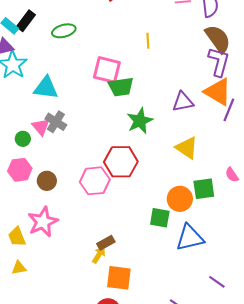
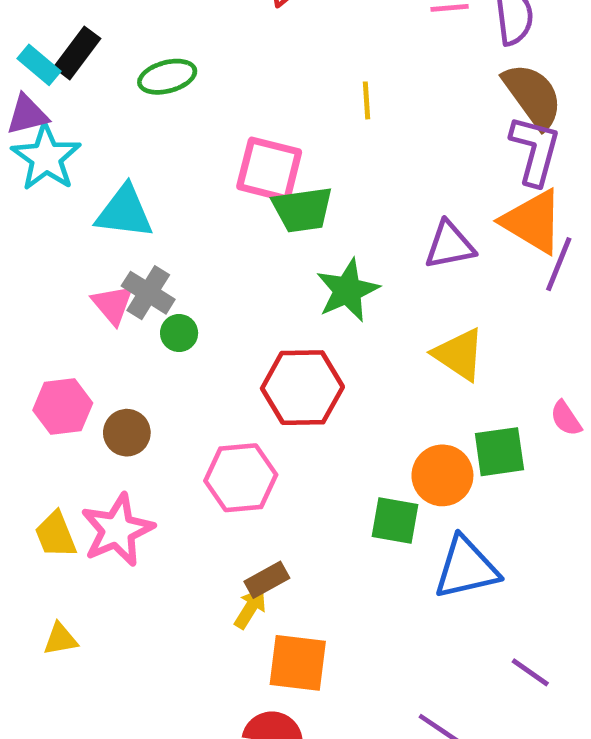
green circle: (23, 139) -> (179, 333), moved
pink hexagon: (95, 181) -> (241, 478), moved
yellow trapezoid: (17, 237) -> (56, 535), moved

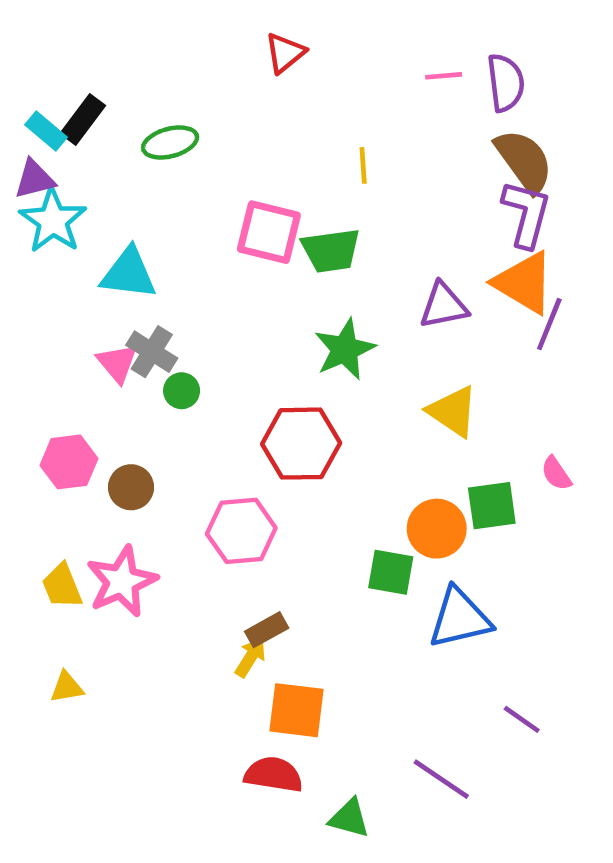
green trapezoid: (302, 210) -> (331, 251), moved

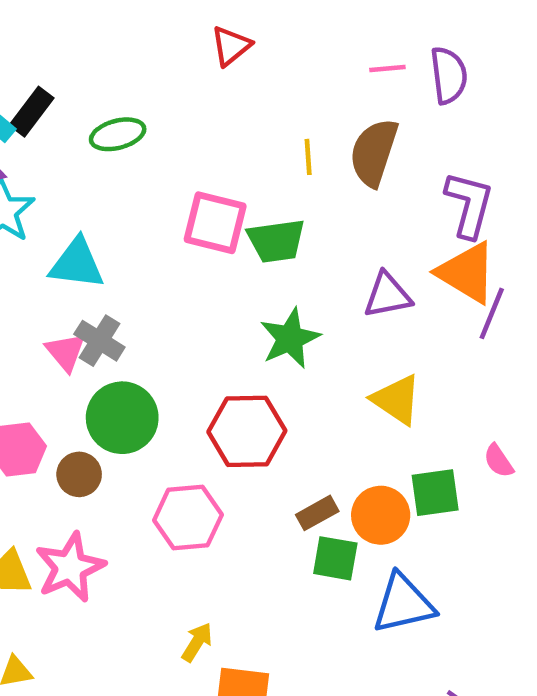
brown semicircle: (524, 161) -> (374, 152), moved, turned -126
green circle: (182, 391) -> (122, 418), moved, size x2.0
brown rectangle: (267, 630) -> (317, 513), moved

